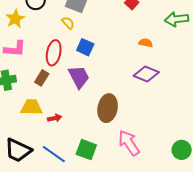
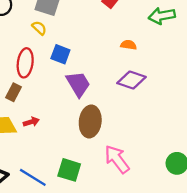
purple trapezoid: (79, 77) -> (78, 84), moved
red arrow: (55, 118) -> (31, 122), moved

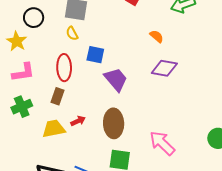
yellow semicircle: (39, 28) -> (72, 33), turned -152
orange semicircle: (129, 45) -> (157, 36), turned 40
brown ellipse: (90, 121) -> (114, 123), moved

